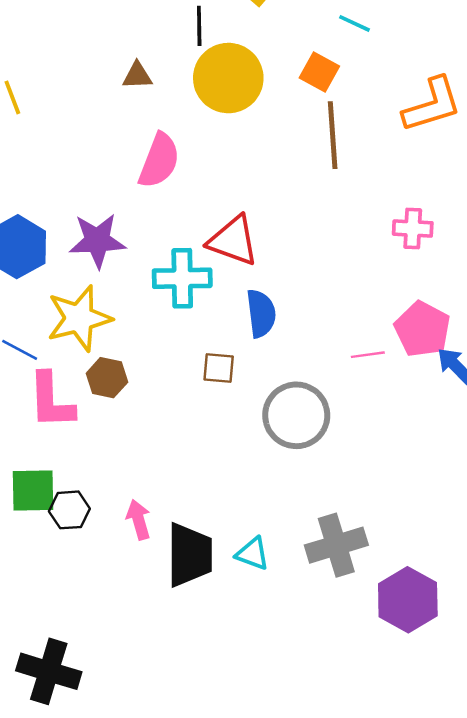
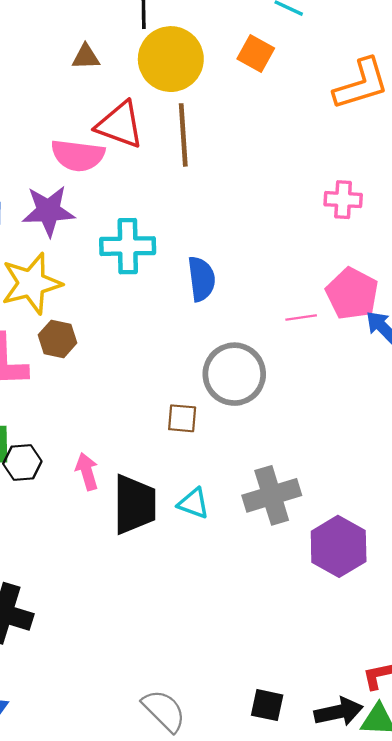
brown line: (333, 135) -> (183, 135), moved
pink semicircle: (159, 161) -> (78, 155), moved, turned 76
red triangle: (233, 241) -> (120, 125), moved
brown square: (219, 368) -> (182, 418), moved

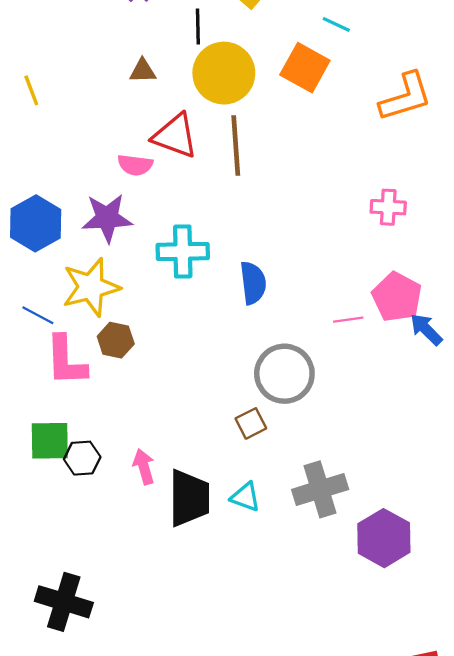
orange square: (256, 53) -> (305, 68), size x1.4
pink semicircle: (78, 155) -> (135, 165), size x0.7
brown square: (182, 418) -> (251, 423), moved, turned -32

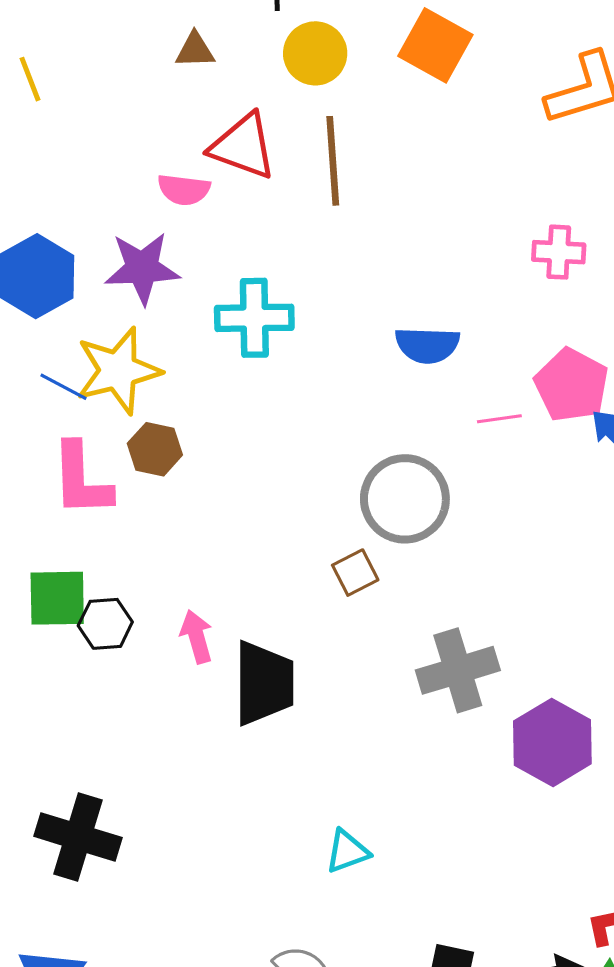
yellow circle: (224, 73) -> (315, 53), size x0.7
blue semicircle: (253, 283) -> (427, 345), moved, turned 99
blue line: (38, 315) -> (64, 387), moved
cyan triangle: (245, 497) -> (347, 851), moved, turned -40

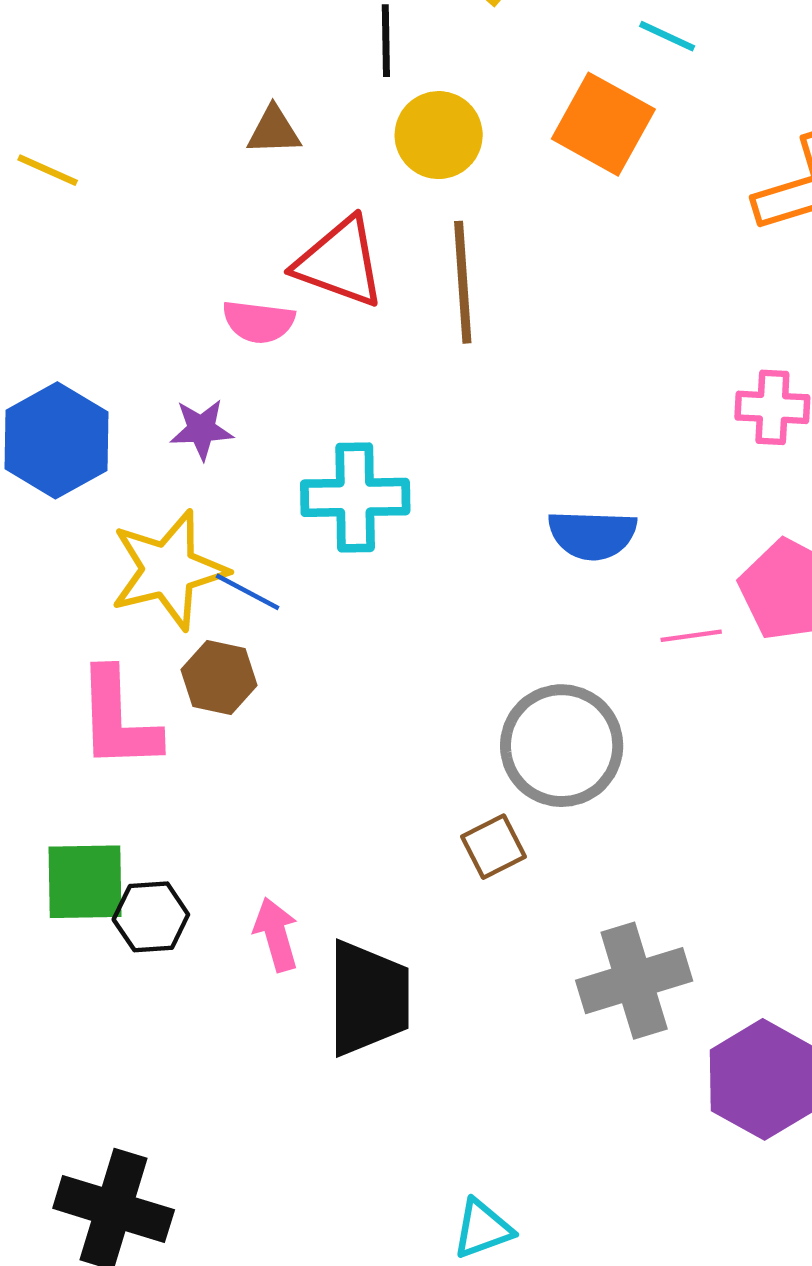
yellow line: (30, 79) -> (48, 170), turned -45
purple star: (142, 268) -> (201, 429), size x0.6
blue line: (64, 387) -> (248, 592), moved

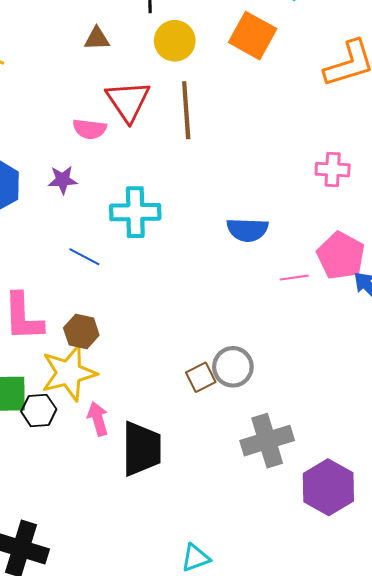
red triangle: (340, 262) -> (128, 101), turned 36
yellow star: (168, 570) -> (69, 373), moved
brown hexagon: (219, 678) -> (81, 332), moved
gray circle: (562, 746) -> (233, 367), moved, size x0.7

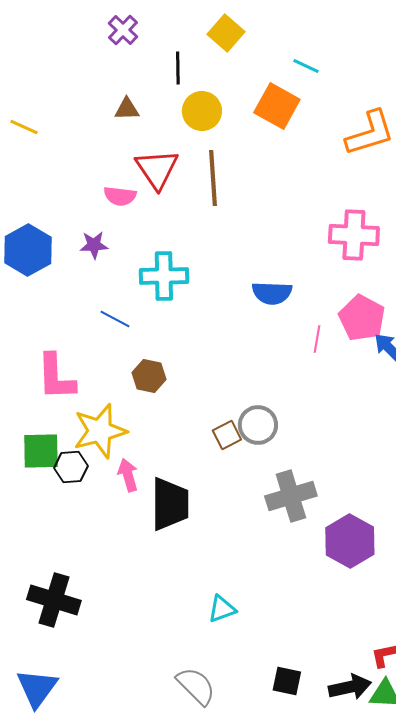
pink cross: (333, 170) -> (354, 235), size x1.5
pink line: (294, 278) -> (317, 339), turned -72
brown hexagon: (81, 332) -> (149, 376), moved

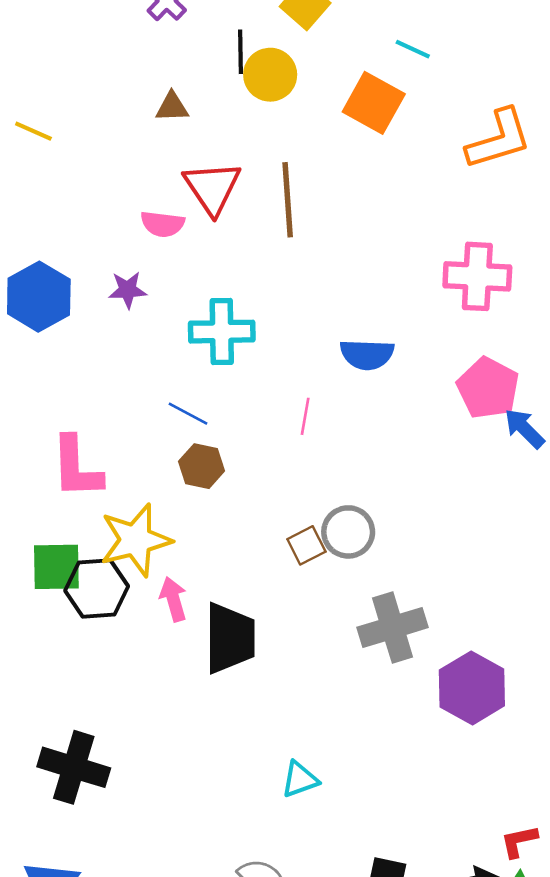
yellow circle: (202, 111) -> (270, 75), moved
blue line: (115, 319) -> (188, 414), moved
pink line: (317, 339) -> (305, 416), moved
black hexagon: (71, 467) -> (97, 588), size x1.4

